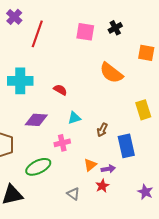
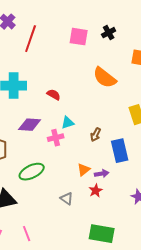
pink cross: (62, 143) -> (56, 138), moved

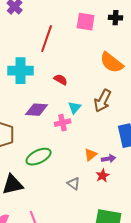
black cross: (109, 33) -> (116, 18), turned 32
red line: (31, 39) -> (47, 39), moved
cyan triangle: (68, 123) -> (75, 108), turned -32
brown arrow: (96, 135) -> (103, 101), moved, size x1.6

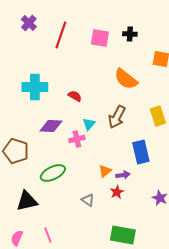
red line: (47, 39) -> (61, 35), moved

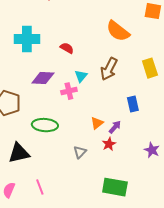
blue rectangle: (141, 152) -> (133, 104), size x0.7
green ellipse: (53, 173) -> (45, 125), turned 30
purple arrow: (123, 175) -> (115, 127), turned -40
gray triangle: (88, 200) -> (80, 152), turned 40

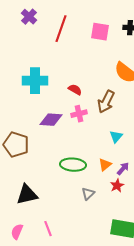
brown arrow: (109, 69) -> (106, 102), moved
cyan triangle: (81, 76) -> (116, 137), moved
pink cross: (69, 91) -> (79, 114), moved
green ellipse: (45, 125) -> (73, 165), moved

